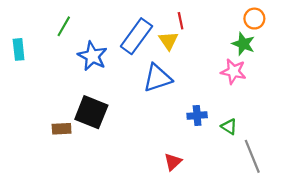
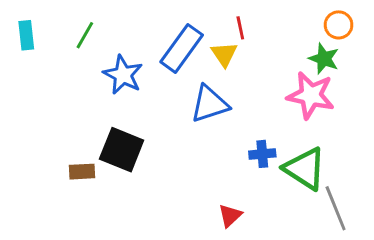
cyan rectangle: (19, 49) -> (26, 35), moved
pink star: (233, 71) -> (311, 95), size x1.4
green triangle: (229, 127) -> (305, 169), size x2.0

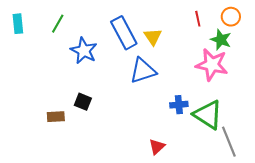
red line: (240, 28) -> (198, 19), moved
blue rectangle: (182, 48) -> (124, 33), turned -64
black square: (122, 150) -> (83, 102), size x0.6

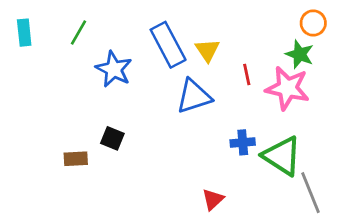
red line: (198, 19) -> (247, 75), moved

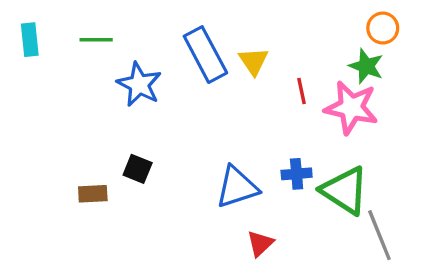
green line: (78, 33) -> (96, 40), turned 60
blue triangle: (194, 96) -> (237, 187), moved

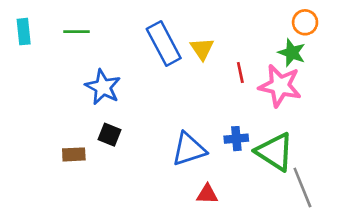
blue star: (139, 84) -> (103, 87), moved
red triangle: (260, 243) -> (207, 194), turned 45

